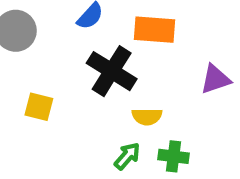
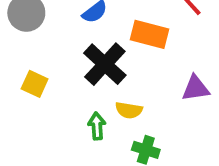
green arrow: (127, 156) -> (97, 126), moved, turned -56

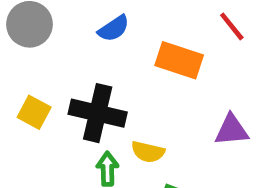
black cross: (105, 64) -> (98, 113), moved, turned -33

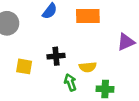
black cross: (98, 113) -> (56, 56), size x0.6

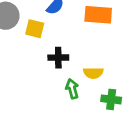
yellow square: (24, 66) -> (35, 29), moved

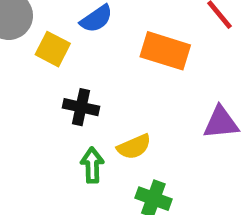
yellow semicircle: (93, 73) -> (134, 147), turned -36

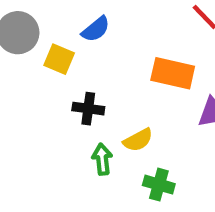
orange rectangle: (165, 51) -> (173, 73), moved

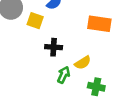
green arrow: (102, 159) -> (63, 75), turned 35

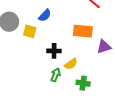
black cross: (54, 47) -> (54, 51), moved

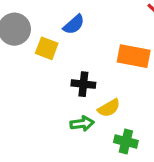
green arrow: (56, 75) -> (82, 124), turned 56

